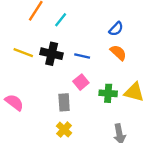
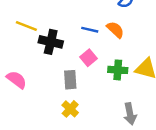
orange semicircle: (118, 53) -> (115, 30), moved
black cross: (52, 54) -> (51, 42), moved

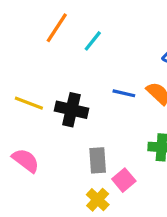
yellow line: (26, 26) -> (29, 103), moved
pink square: (88, 58) -> (124, 180), moved

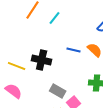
yellow line: (29, 103) -> (17, 66), moved
gray rectangle: (98, 160) -> (58, 91), turned -56

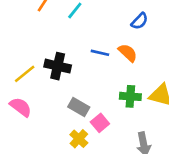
yellow line: (17, 66) -> (25, 74), turned -60

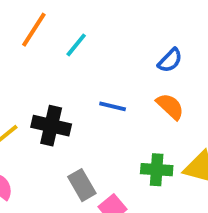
orange semicircle: (128, 53) -> (170, 106), moved
gray rectangle: (79, 107) -> (82, 185), turned 30

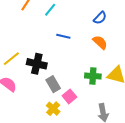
blue line: (113, 106) -> (63, 36), moved
black cross: (51, 126) -> (37, 64), moved

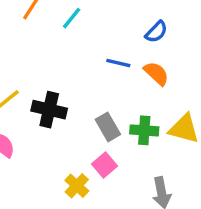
blue line: (63, 36) -> (118, 63), moved
gray rectangle: (53, 84) -> (108, 127), moved

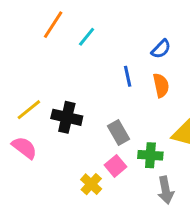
blue line: (118, 63) -> (128, 76), turned 65
orange semicircle: (156, 73) -> (161, 85), turned 35
green cross: (144, 130) -> (150, 155), moved

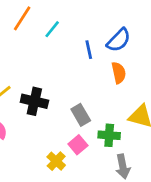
blue semicircle: (161, 49) -> (119, 40), size x1.4
blue line: (128, 76) -> (89, 50), moved

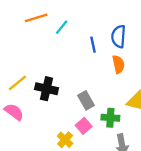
orange line: (22, 18) -> (36, 18), turned 40
blue semicircle: (119, 40) -> (118, 36), turned 140

